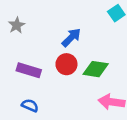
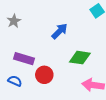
red circle: (66, 64) -> (44, 75), moved
blue semicircle: (30, 106) -> (15, 81), moved

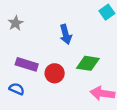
blue arrow: (60, 31) -> (66, 34), turned 120
red circle: (44, 75) -> (55, 73), moved

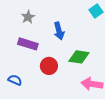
gray star: (16, 23) -> (28, 17), moved
purple rectangle: (27, 64) -> (28, 44), moved

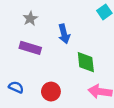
green diamond: (79, 57) -> (86, 62), turned 75
red circle: (49, 66) -> (51, 92), moved

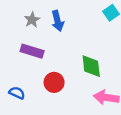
blue arrow: (64, 34) -> (58, 21), moved
red circle: (51, 92) -> (54, 82), moved

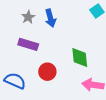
blue semicircle: (17, 93) -> (15, 81), size x1.5

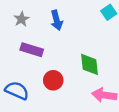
gray star: (28, 17) -> (21, 19), moved

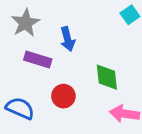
gray star: (21, 19) -> (25, 23), size x1.5
blue arrow: (57, 20) -> (68, 39), moved

